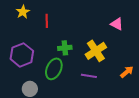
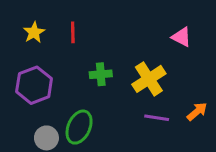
yellow star: (23, 12) -> (34, 32), moved
green ellipse: (54, 69) -> (79, 127), moved
purple line: (89, 76) -> (157, 118), moved

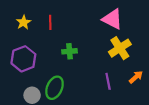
pink triangle: (181, 37) -> (112, 19), moved, size x1.5
yellow cross: (149, 79) -> (120, 48), moved
purple line: (157, 118) -> (108, 81), turned 70

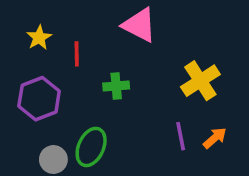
pink triangle: (112, 19) -> (139, 25), moved
red line: (50, 22) -> (77, 54), moved
orange arrow: (136, 77) -> (215, 138), moved

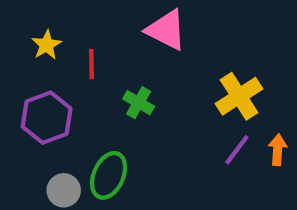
green cross: (116, 86) -> (139, 103), turned 35
purple line: (181, 136) -> (237, 150), moved, turned 48
orange arrow: (215, 138) -> (278, 150), moved, turned -45

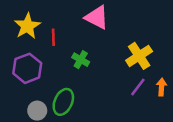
yellow star: (47, 45) -> (27, 26), size x1.5

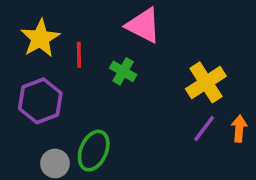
green cross: (81, 60) -> (123, 71), moved

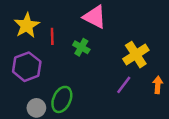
purple line: (204, 128) -> (124, 85), moved

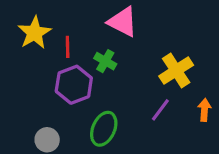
purple hexagon: (27, 67) -> (74, 85), moved
green ellipse: (62, 99) -> (104, 129), moved

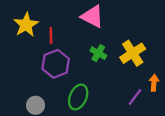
green cross: (105, 61) -> (98, 53), moved
purple line: (160, 110) -> (135, 97), moved

